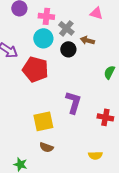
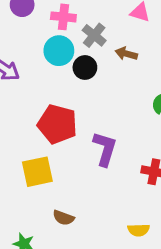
black circle: (68, 49) -> (85, 68), moved
red pentagon: (35, 69) -> (57, 124), moved
yellow square: (43, 121) -> (37, 172), moved

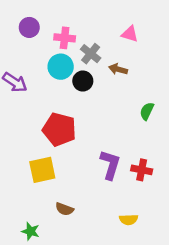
purple L-shape: (105, 149) -> (110, 165), moved

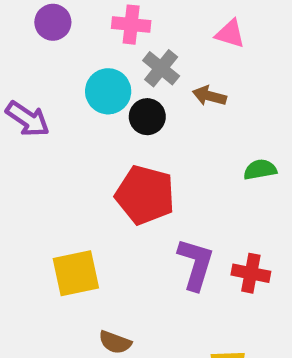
pink cross: (65, 38) -> (131, 25), moved
green semicircle: (147, 111) -> (260, 170), turned 54
red pentagon: (59, 129) -> (145, 195), moved

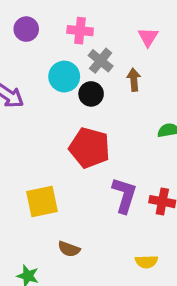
pink triangle: (230, 34) -> (148, 37), turned 45
brown arrow: (209, 96) -> (134, 80), turned 70

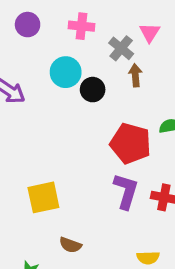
gray cross: (101, 61) -> (121, 48), moved
red pentagon: (90, 148) -> (131, 143), moved

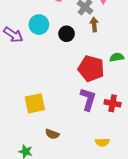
cyan circle: (66, 72) -> (39, 25), moved

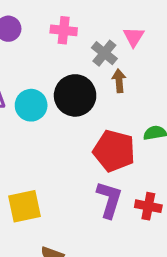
cyan circle: (39, 25) -> (31, 105), moved
black circle: (67, 34) -> (75, 95), size x1.6

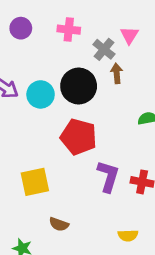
red pentagon: (114, 151) -> (79, 137), moved

